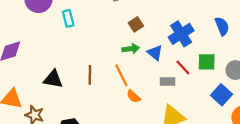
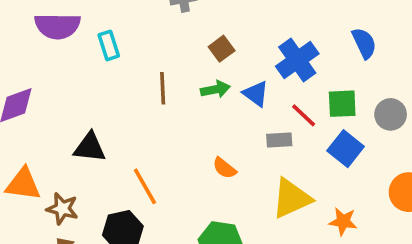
brown line: (90, 75) -> (163, 88), moved
orange line: (121, 75) -> (145, 186), moved
blue square: (221, 95) -> (346, 149), moved

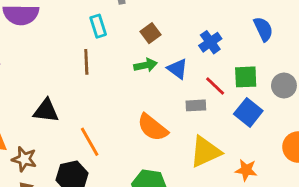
cyan rectangle: (109, 45) -> (98, 26), moved
blue cross: (297, 60) -> (210, 42), size x0.7
brown line: (163, 88) -> (86, 62), moved
orange semicircle: (224, 168) -> (152, 127), size x1.6

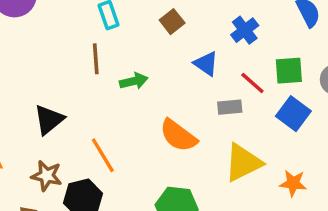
green arrow: (146, 65) -> (134, 81), moved
black triangle: (46, 111) -> (49, 120), turned -44
brown star: (24, 159) -> (47, 176), moved

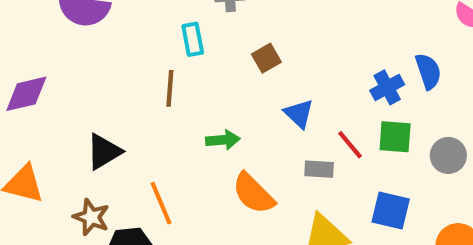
blue cross: (245, 30) -> (387, 87), moved
green arrow: (134, 81) -> (223, 140), moved
blue square: (293, 114) -> (391, 211), moved, turned -32

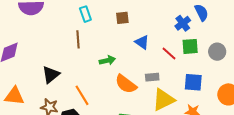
brown square: (266, 58) -> (122, 18), turned 32
gray rectangle: (319, 169) -> (152, 77), moved

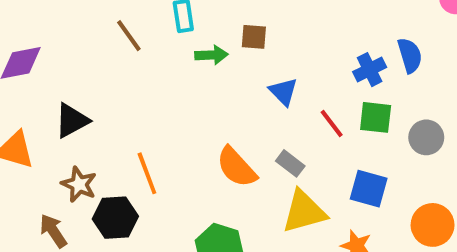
brown line: (78, 39) -> (129, 36), moved, turned -42
green arrow: (107, 60) -> (211, 55), moved
black triangle: (51, 75) -> (72, 121), moved
gray rectangle: (152, 77) -> (290, 163), turned 32

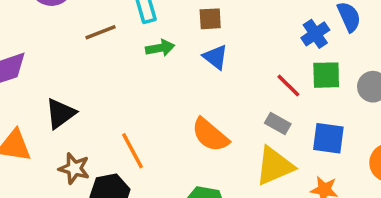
brown line: (129, 36) -> (101, 32), turned -68
green arrow: (211, 55) -> (160, 48), moved
blue triangle: (283, 92) -> (215, 57), moved
gray rectangle: (290, 163) -> (278, 124), moved

